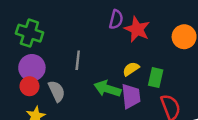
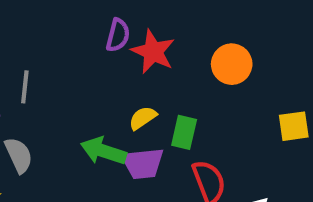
gray line: (78, 60) -> (25, 87), moved
purple trapezoid: (131, 96) -> (143, 163), turned 90

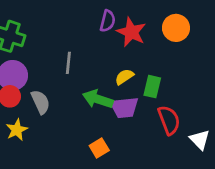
orange circle: (232, 64) -> (176, 28), moved
gray line: (25, 87) -> (68, 63), moved

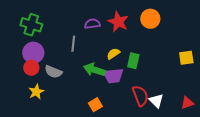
purple semicircle: (108, 21) -> (92, 24), moved, turned -112
gray semicircle: (41, 102) -> (53, 72), turned 138
red semicircle: (169, 120) -> (140, 96), moved
white triangle: (200, 140) -> (156, 101), moved

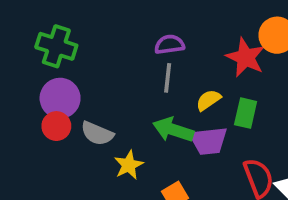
red star: (118, 22) -> (246, 57), moved
gray line: (73, 44) -> (168, 78), moved
yellow star: (36, 92) -> (129, 165), moved

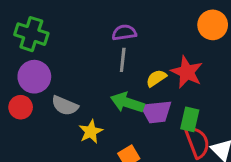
red star: (246, 57) -> (187, 72), moved
green rectangle: (246, 113) -> (190, 119), moved
red circle: (56, 126) -> (21, 107), moved

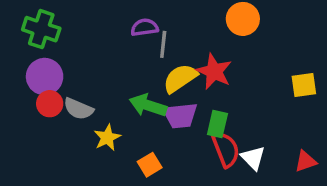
gray line: (123, 60) -> (163, 44), moved
yellow semicircle: (156, 78) -> (180, 78), size x1.5
red circle: (21, 107) -> (50, 104), moved

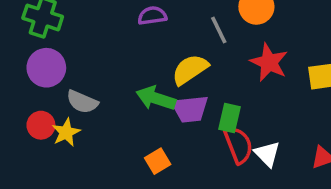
gray line: (163, 44) -> (219, 30), moved, turned -32
red star: (214, 71) -> (269, 62), moved
red circle: (50, 104) -> (41, 125), moved
yellow star: (107, 138) -> (66, 132), moved

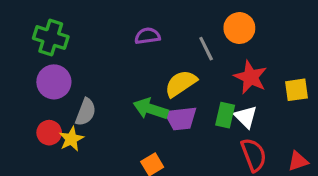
gray semicircle: (82, 102) -> (86, 112), turned -92
green rectangle: (229, 118) -> (225, 115), moved
red semicircle: (238, 145) -> (254, 155), moved
white triangle: (267, 154) -> (246, 117), moved

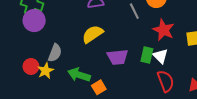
purple circle: (54, 82) -> (34, 21), moved
yellow semicircle: (181, 83) -> (93, 34), moved
green arrow: (151, 109) -> (79, 75), moved

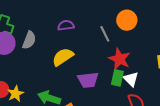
red star: (164, 30) -> (119, 59), moved
gray semicircle: (55, 53) -> (29, 40), moved

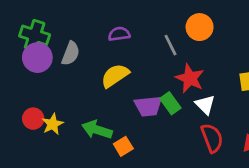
green rectangle: (117, 78) -> (170, 103), moved, turned -49

